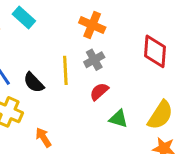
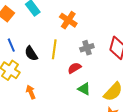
orange cross: (92, 25) -> (68, 20), moved
gray cross: (94, 60) -> (87, 48), moved

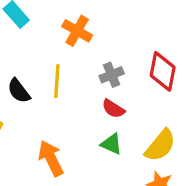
red semicircle: (74, 68) -> (113, 109), moved, turned -112
orange arrow: (31, 92) -> (51, 158), moved, size x1.5

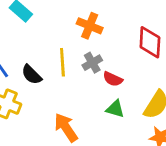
orange cross: (77, 31) -> (90, 26), moved
gray cross: (112, 75) -> (92, 63), moved

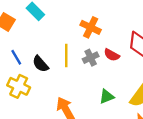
red semicircle: (113, 79) -> (112, 55), moved
green triangle: (115, 109) -> (107, 97), turned -42

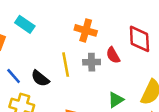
red semicircle: (112, 55) -> (113, 55), turned 42
gray cross: (91, 58) -> (92, 62), turned 35

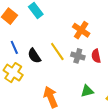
yellow line: (66, 65) -> (57, 52), turned -42

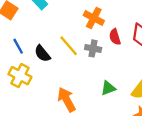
red semicircle: (96, 56) -> (115, 37), moved

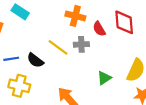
blue line: (18, 46) -> (11, 59), turned -56

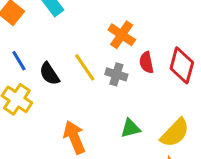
blue line: (11, 59) -> (19, 61), turned 48

